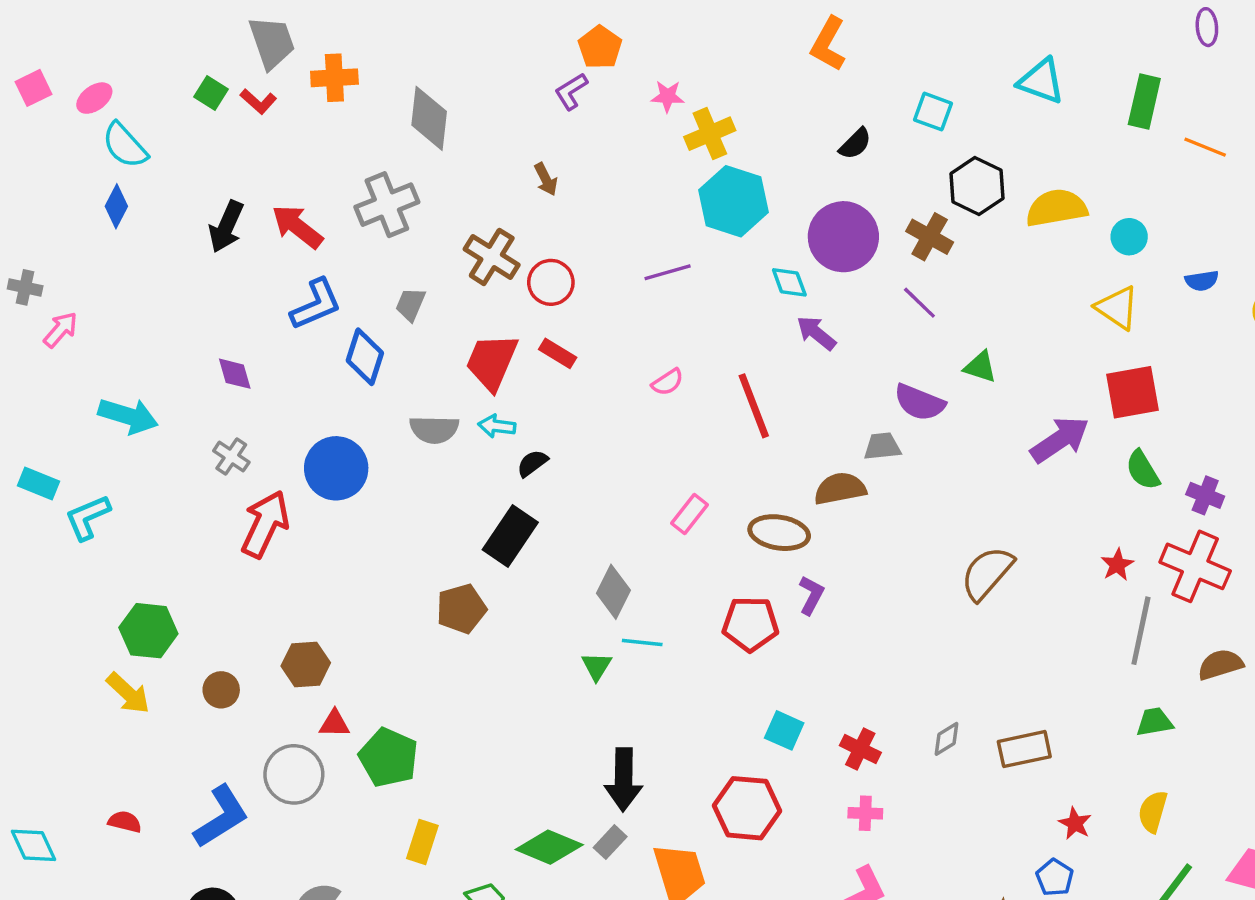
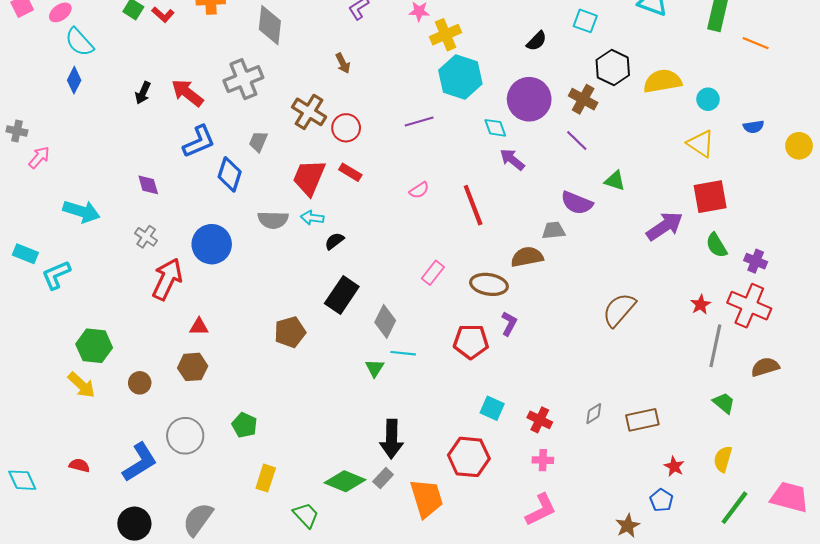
black arrow: (226, 227) -> (143, 93), size x0.7
black rectangle: (510, 536) -> (342, 295), moved
green trapezoid: (1154, 722) -> (724, 403), turned 50
red triangle: (334, 724) -> (199, 327), moved
green pentagon: (389, 757) -> (244, 425), size x0.7

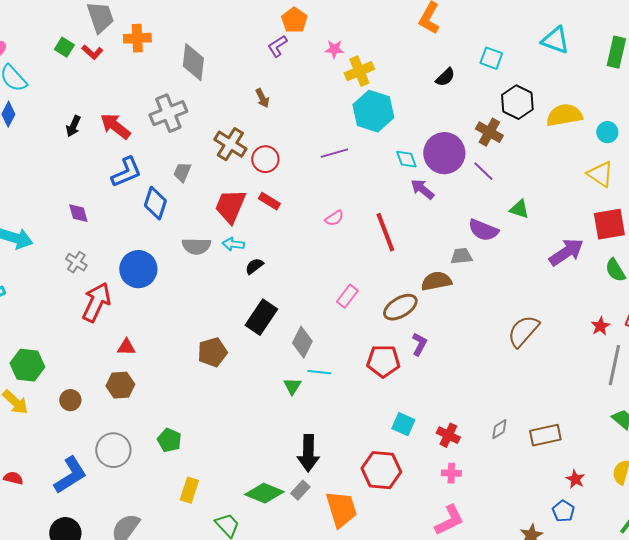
purple circle: (529, 99) -> (444, 153), moved
brown ellipse: (489, 284) -> (400, 307), turned -40

